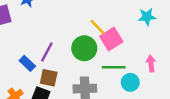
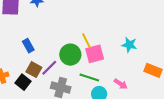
purple line: (47, 52) -> (49, 68), moved
blue rectangle: (27, 63) -> (28, 46), moved
pink arrow: (151, 64) -> (121, 84), turned 112

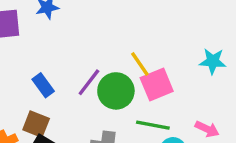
purple line: (49, 68) -> (89, 82), moved
brown square: (34, 70) -> (36, 124), moved

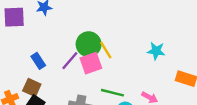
pink square: (157, 85) -> (91, 63), moved
green circle: (116, 91) -> (89, 44), moved

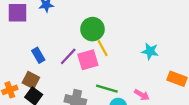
green circle: (89, 44) -> (92, 29), moved

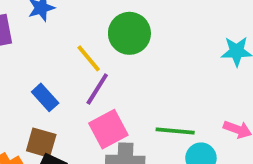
yellow line: (103, 48) -> (89, 58), moved
pink square: (88, 60) -> (108, 129), moved

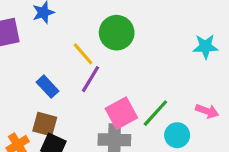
pink square: (108, 129) -> (121, 113), moved
green line: (175, 131) -> (155, 113), turned -52

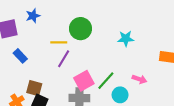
cyan star: (206, 47) -> (126, 39), moved
yellow line: (83, 54) -> (59, 42), turned -49
blue rectangle: (47, 87) -> (20, 56), moved

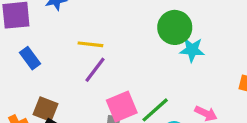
green circle: (80, 29) -> (175, 27), moved

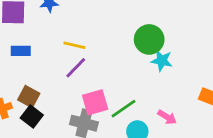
blue rectangle: (30, 58) -> (21, 51), turned -60

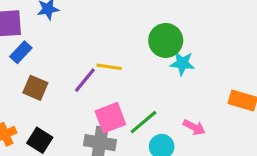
yellow line: (74, 45) -> (109, 67), moved
blue rectangle: (21, 51) -> (21, 52), moved, turned -42
brown square: (29, 97) -> (35, 88), moved

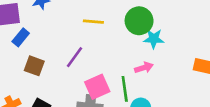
yellow line: (109, 67) -> (93, 22), moved
green line: (144, 122) -> (125, 89), turned -55
pink arrow: (194, 127) -> (144, 68), moved, turned -42

